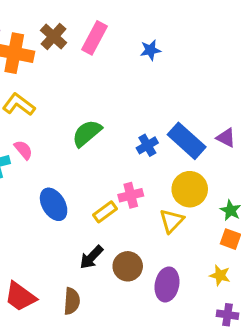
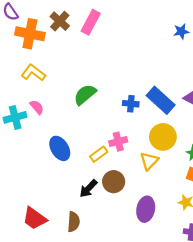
blue star: (150, 50) -> (181, 31), moved
blue cross: (147, 145) -> (131, 104), turned 35
brown circle: (128, 266) -> (114, 182), moved

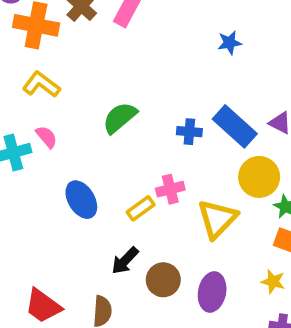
blue star: (181, 31) -> (229, 43), moved
yellow circle: (163, 137) -> (259, 177), moved
yellow triangle: (149, 161) -> (217, 219), size x1.4
brown circle: (114, 182) -> (163, 280), moved

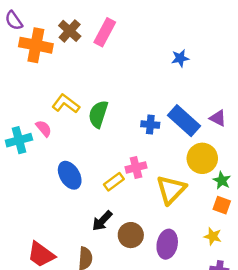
yellow L-shape: (41, 85) -> (66, 104), moved
green semicircle: (120, 118) -> (98, 114), turned -32

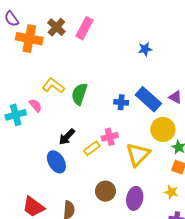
blue ellipse: (70, 175) -> (56, 162), moved
black arrow: (102, 221) -> (67, 137), moved

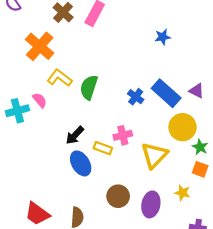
orange cross: (29, 39) -> (40, 46), moved, turned 30
blue cross: (121, 102) -> (136, 97), turned 32
yellow rectangle: (92, 148) -> (103, 148), turned 56
blue ellipse: (56, 162) -> (81, 163), moved
yellow star: (171, 192) -> (183, 193), moved

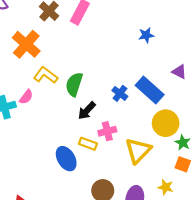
purple triangle: (197, 91) -> (179, 72), moved
pink semicircle: (40, 100) -> (26, 97), turned 77
black arrow: (75, 135) -> (87, 111), moved

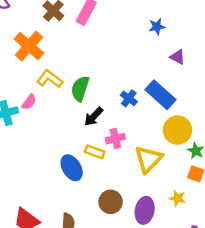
blue star: (146, 35) -> (157, 27), moved
purple triangle: (179, 72) -> (178, 57), moved

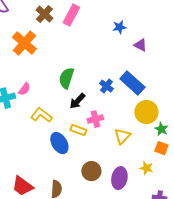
blue star: (157, 27) -> (119, 27), moved
purple triangle: (178, 57) -> (140, 45), moved
yellow L-shape: (50, 79) -> (41, 115), moved
yellow triangle: (148, 159) -> (122, 136), size x0.7

